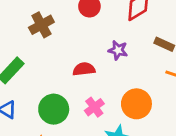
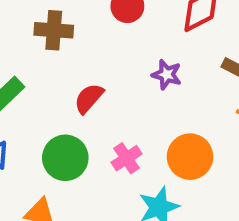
brown cross: (41, 25) -> (54, 30), turned 30
red semicircle: (84, 69) -> (89, 98), moved, turned -45

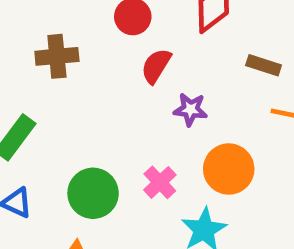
purple star: (167, 75) -> (190, 109), moved
red semicircle: (89, 98) -> (156, 66), moved

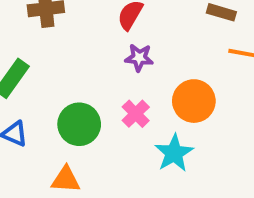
purple star: (190, 109) -> (139, 58), moved

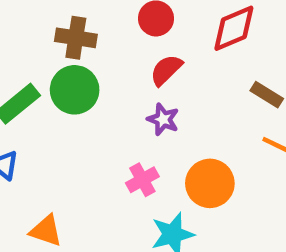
green circle: (79, 124) -> (75, 90), moved

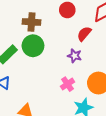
red semicircle: (166, 70) -> (84, 34), moved

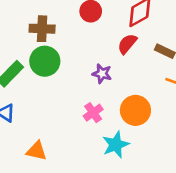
red semicircle: (84, 34) -> (127, 44), moved

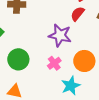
green circle: (45, 61) -> (18, 59), moved
purple star: (102, 74) -> (60, 35), size x1.6

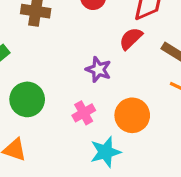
purple star: (60, 35) -> (98, 69), size x0.7

